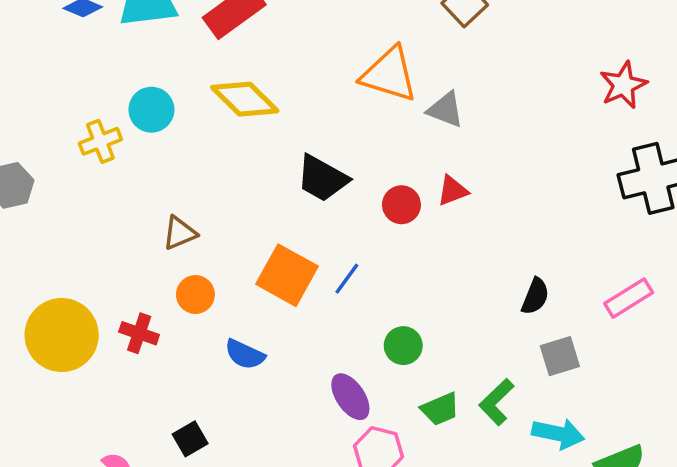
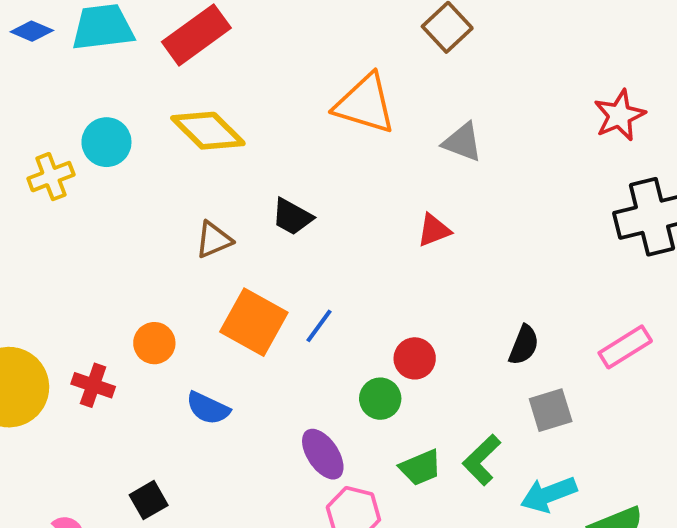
gray triangle: (445, 110) -> (463, 142), moved
black trapezoid: (322, 178) -> (292, 217), size x0.7
red circle: (401, 205) -> (415, 358), moved
brown triangle: (180, 233) -> (214, 240), moved
cyan arrow: (558, 434) -> (549, 494), turned 147

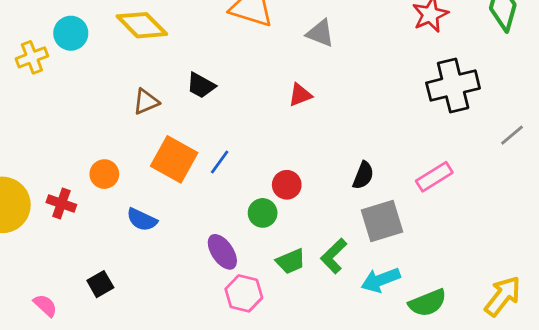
gray square: (551, 410) -> (382, 221), size x1.4

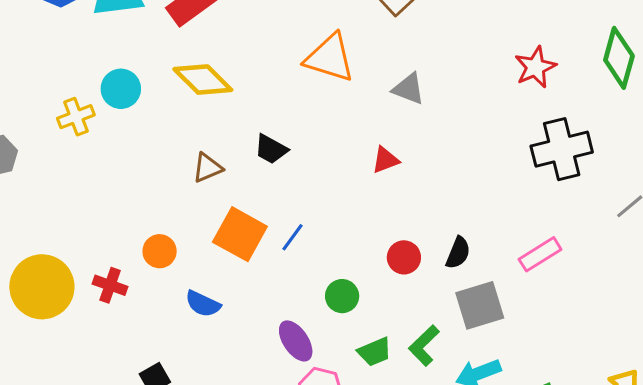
red circle: (287, 185) -> (404, 257), moved

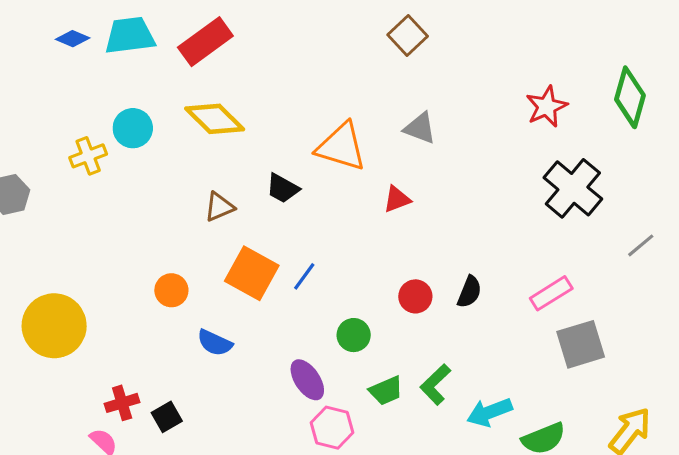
orange triangle: (330, 58) -> (341, 147), moved
black cross: (562, 149) -> (573, 188), turned -36
red cross: (110, 285) -> (122, 403), moved, turned -36
gray square: (480, 305) -> (581, 344), moved

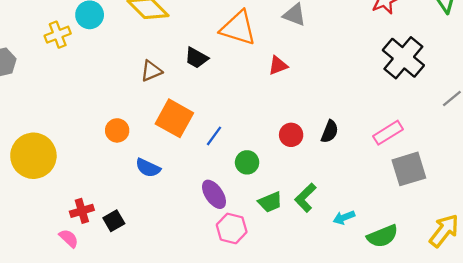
blue line: (304, 276) -> (214, 136), moved
cyan arrow: (489, 412) -> (344, 217), size x0.7

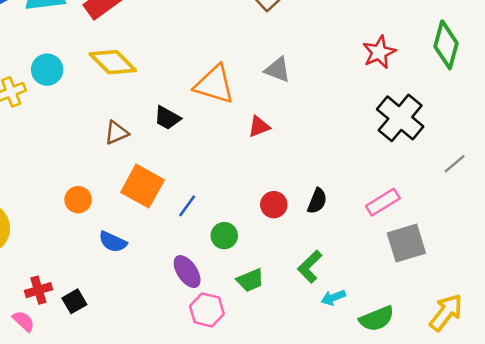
green L-shape: (305, 198) -> (310, 267), moved

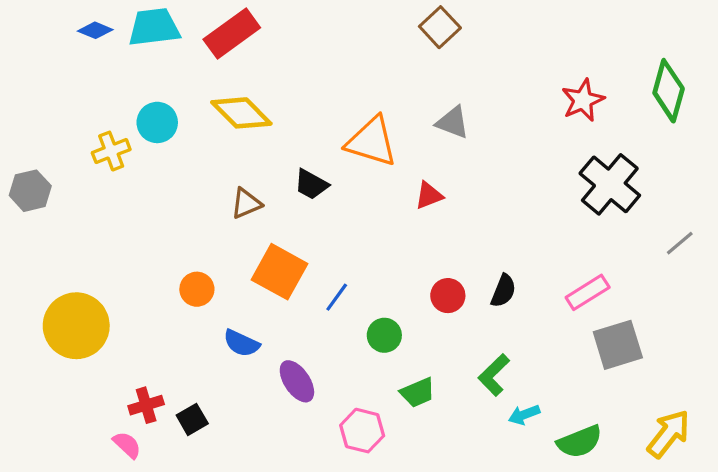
purple ellipse: (187, 272) -> (297, 381), moved

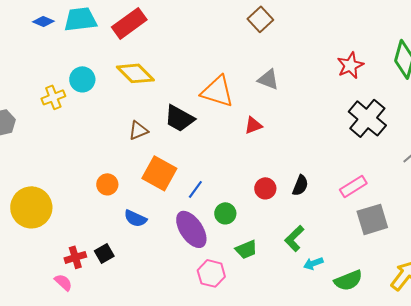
black trapezoid: (311, 184) -> (179, 118), size x1.4
purple ellipse: (297, 381) -> (191, 229), moved, size x1.4
black square: (192, 419) -> (104, 253), moved

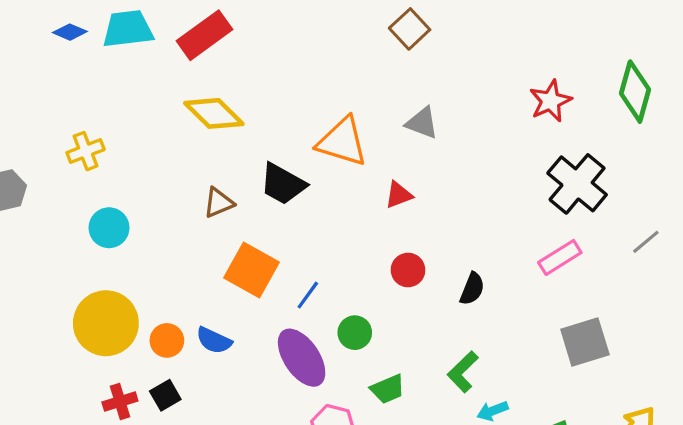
cyan circle: (82, 79) -> (109, 228), moved
orange circle: (107, 184) -> (167, 340), moved
pink rectangle: (353, 186) -> (560, 257), moved
red circle: (265, 188) -> (408, 270), moved
yellow circle: (31, 207) -> (106, 323), moved

